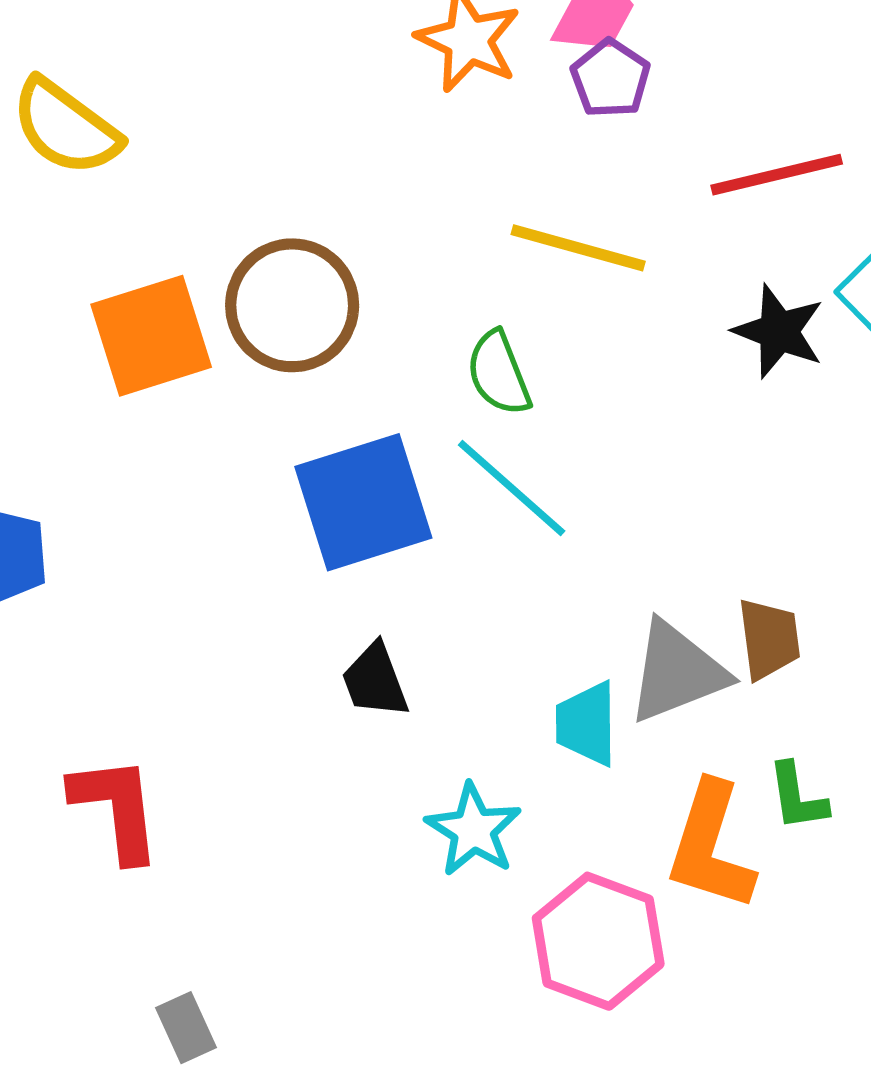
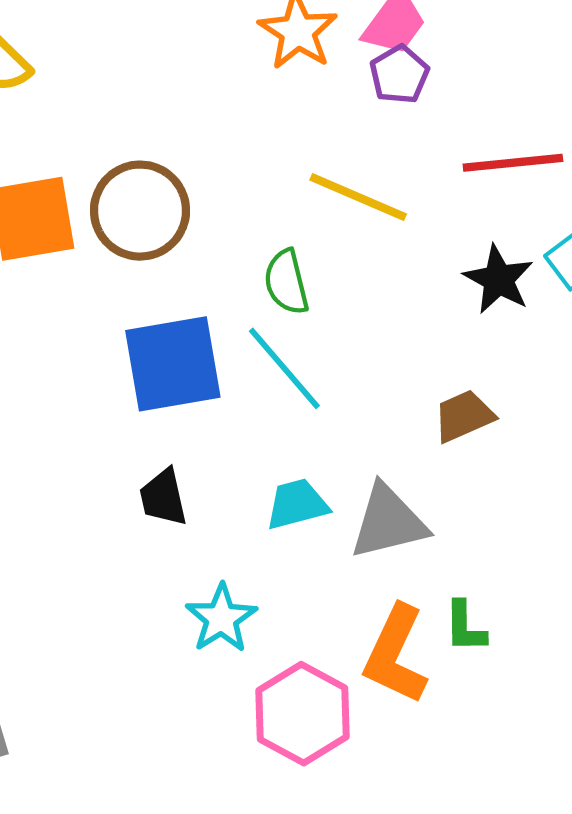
brown trapezoid: (769, 639) -> (464, 416), moved, turned -114
cyan trapezoid: (587, 724) -> (297, 504), moved, turned 68

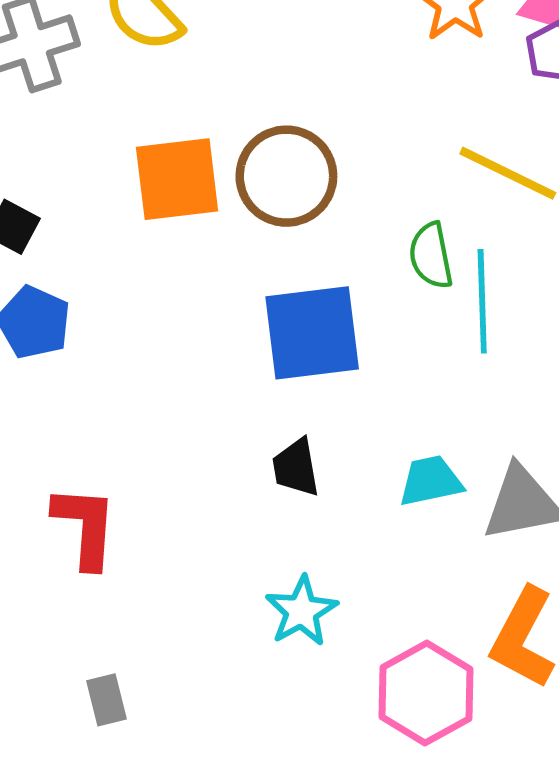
cyan line: (284, 368) -> (482, 301), moved, turned 36
cyan star: (221, 618) -> (301, 611), moved

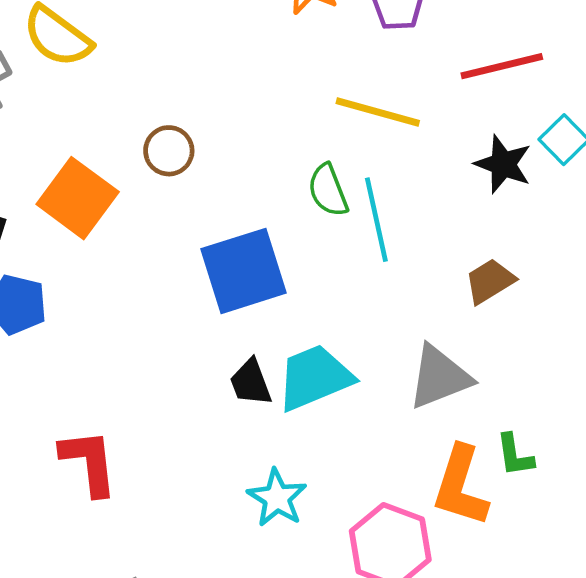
brown circle: (286, 176) -> (169, 151), moved, size x0.6
orange square: (177, 179) -> (78, 198), moved, turned -36
cyan trapezoid: (431, 481) -> (314, 377), moved, size x1.5

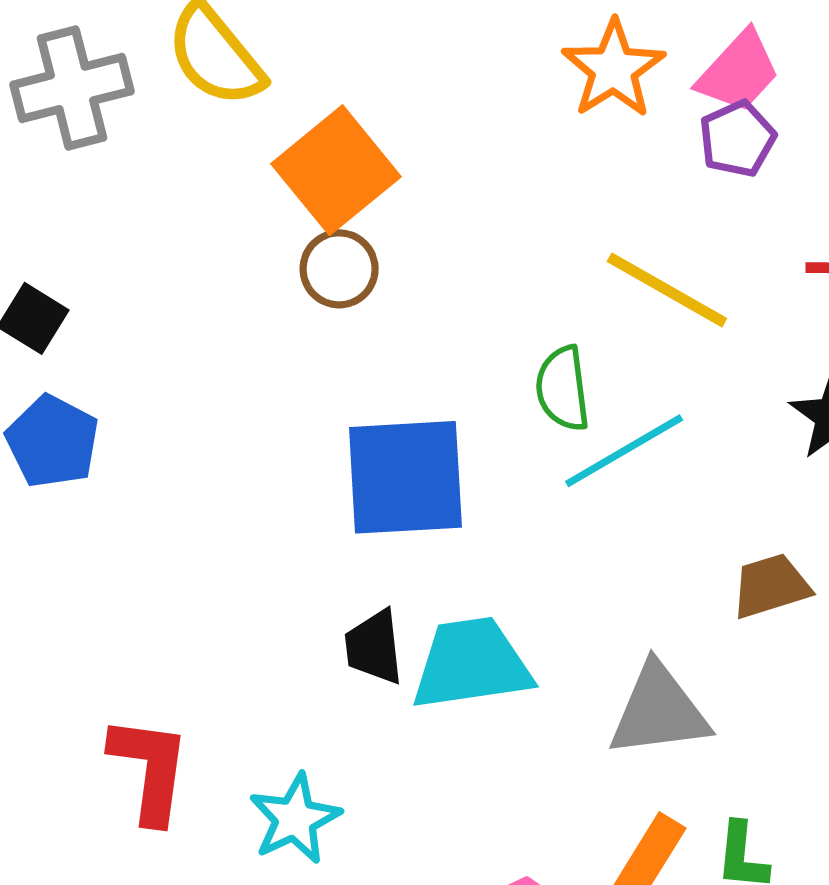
orange square: (78, 198) -> (336, 170), moved
cyan line: (376, 220) -> (624, 451), turned 58
red L-shape: (89, 462) -> (150, 769), moved
cyan star: (277, 498) -> (295, 819), moved

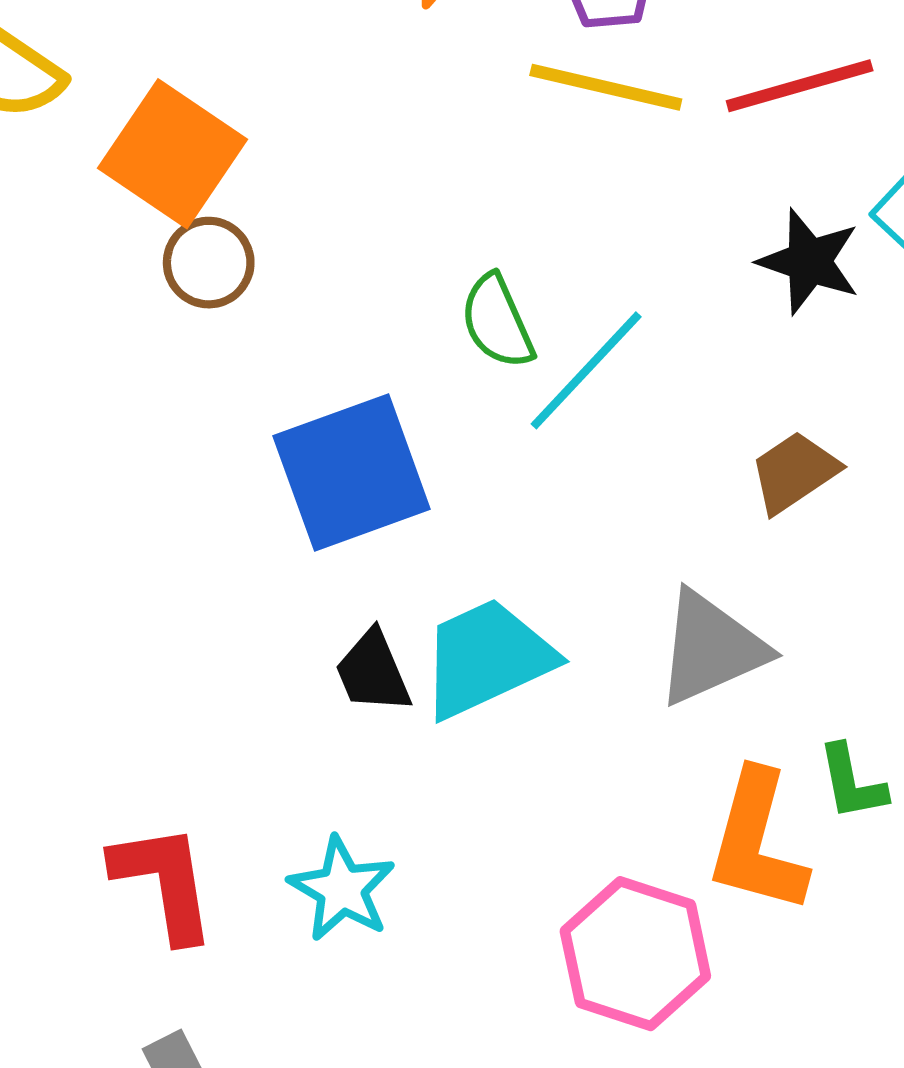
yellow line: (667, 290) -> (606, 87), moved

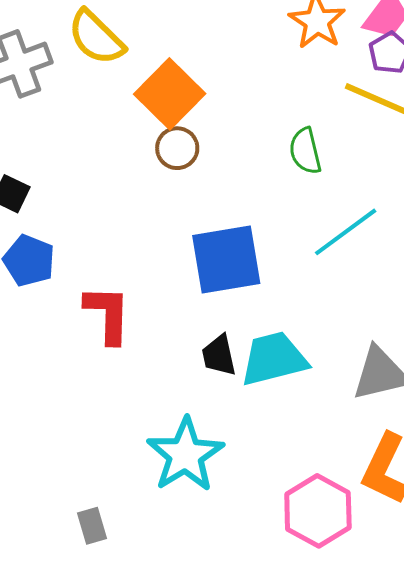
green semicircle: (497, 322) -> (305, 151), moved
red L-shape: (164, 882) -> (108, 314), moved
cyan star: (342, 889) -> (185, 455), size x1.5

